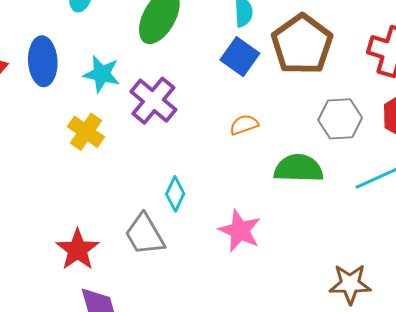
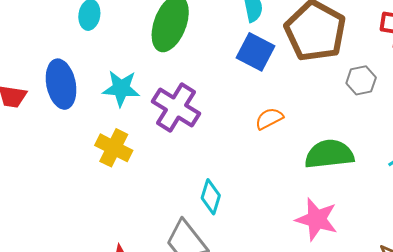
gray hexagon: (340, 119) -> (361, 80), moved, size x0.7
pink star: (240, 231) -> (317, 219), moved

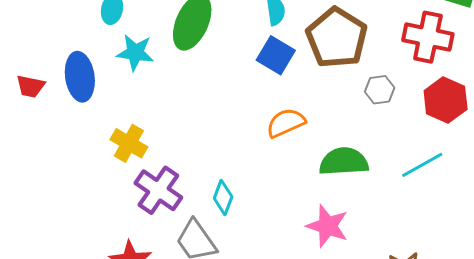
cyan star: (121, 88) -> (135, 53), moved
purple cross: (176, 107) -> (158, 190), moved
orange semicircle: (269, 119) -> (286, 123), size x1.4

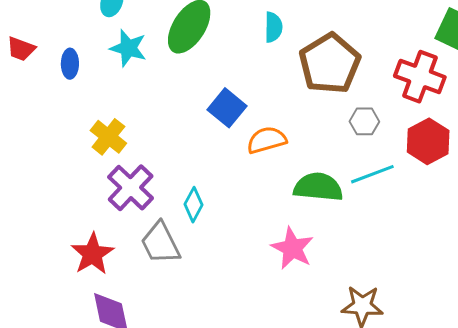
blue square: (276, 55) -> (227, 108), moved
blue ellipse: (80, 77) -> (70, 64), size x0.6
red trapezoid: (30, 86) -> (21, 49), moved
cyan line: (422, 165) -> (372, 174), moved

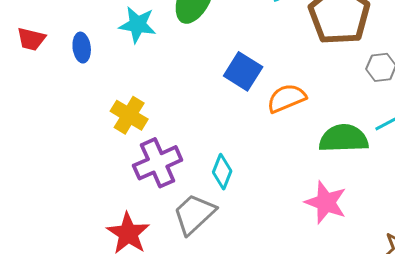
purple cross: (131, 188) -> (158, 163), turned 30
gray trapezoid: (160, 243) -> (194, 214), turned 81

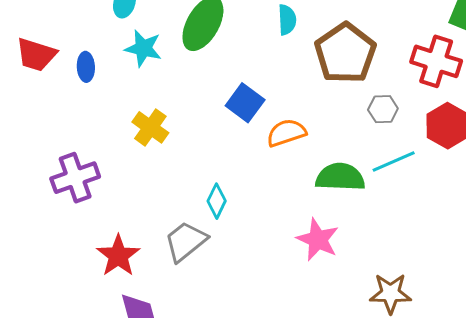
red trapezoid: (31, 39) -> (36, 55), size x1.4
yellow cross: (129, 115) -> (150, 127), moved
purple cross: (158, 163) -> (75, 178), moved

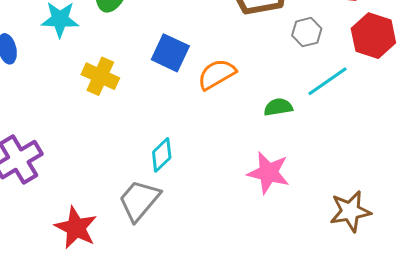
yellow cross: (150, 127) -> (100, 76), moved
green semicircle: (340, 177) -> (278, 107), size x0.6
cyan diamond: (217, 201) -> (162, 155), turned 32

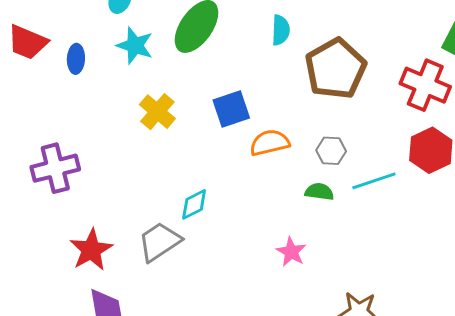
gray hexagon: (307, 32) -> (331, 151), moved
blue square: (170, 53) -> (231, 109), turned 30
pink star: (268, 173) -> (291, 252), size x0.7

